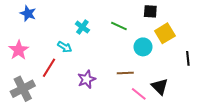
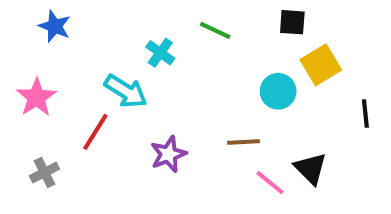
green line: (119, 26) -> (215, 30), moved
cyan arrow: (65, 47) -> (126, 91), size x1.5
gray cross: (23, 89) -> (45, 172), size x0.6

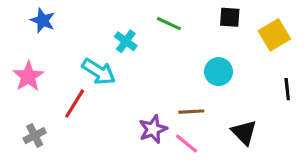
yellow square: (321, 65) -> (274, 35), moved
purple star: (168, 154) -> (153, 129), moved
pink line: (270, 183) -> (187, 144), moved

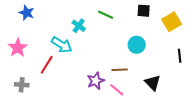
gray cross: (35, 136) -> (22, 85), turned 32

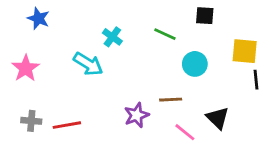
green line: (106, 15) -> (165, 34), moved
yellow square: (172, 22) -> (245, 51), moved, turned 36
red line: (47, 65) -> (67, 125), moved, turned 48
pink line: (117, 90) -> (185, 132), moved

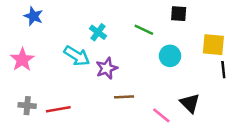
brown line: (171, 100) -> (124, 97), moved
purple star: (137, 115) -> (107, 68), moved

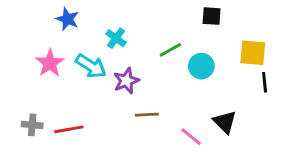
blue star: (33, 16) -> (67, 19), moved
green line: (144, 30) -> (170, 50), moved, turned -54
pink star: (22, 60) -> (50, 63), moved

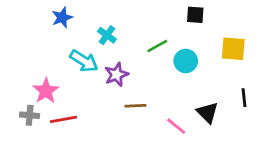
blue star: (67, 19) -> (62, 18), turned 30
pink star: (50, 63) -> (46, 91), moved
black line: (265, 82) -> (244, 98), moved

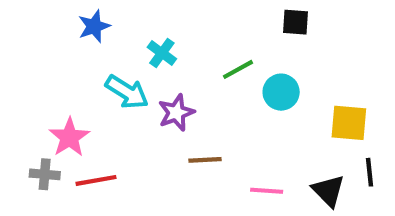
yellow square: (233, 49) -> (349, 123), moved
black line: (244, 98) -> (369, 172), moved
black triangle: (207, 113) -> (328, 191), moved
pink line: (176, 126) -> (267, 191), turned -35

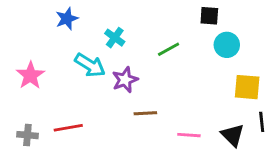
cyan circle: (281, 92) -> (227, 45), moved
pink star: (69, 137) -> (30, 75), moved
gray cross: (45, 174) -> (27, 135), moved

